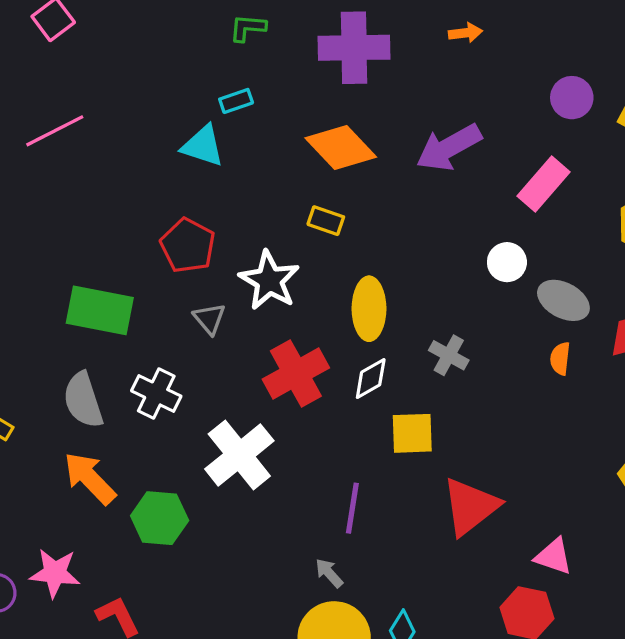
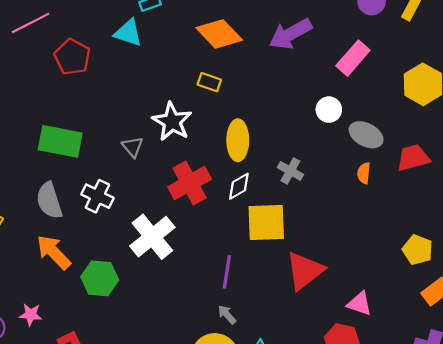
red pentagon: (188, 246) -> (72, 57), moved
yellow square: (412, 433) -> (266, 222), size x1.4
pink star: (55, 573) -> (31, 315), size x0.7
gray arrow: (329, 573) -> (227, 315), moved

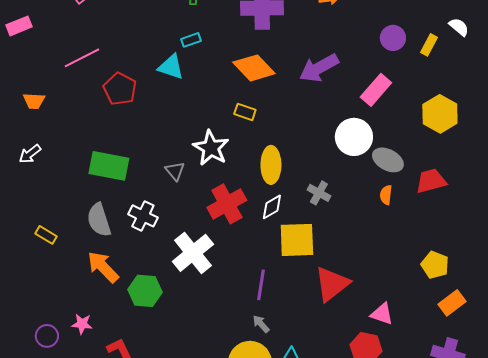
white circle: (329, 110) -> (354, 137), size x1.6

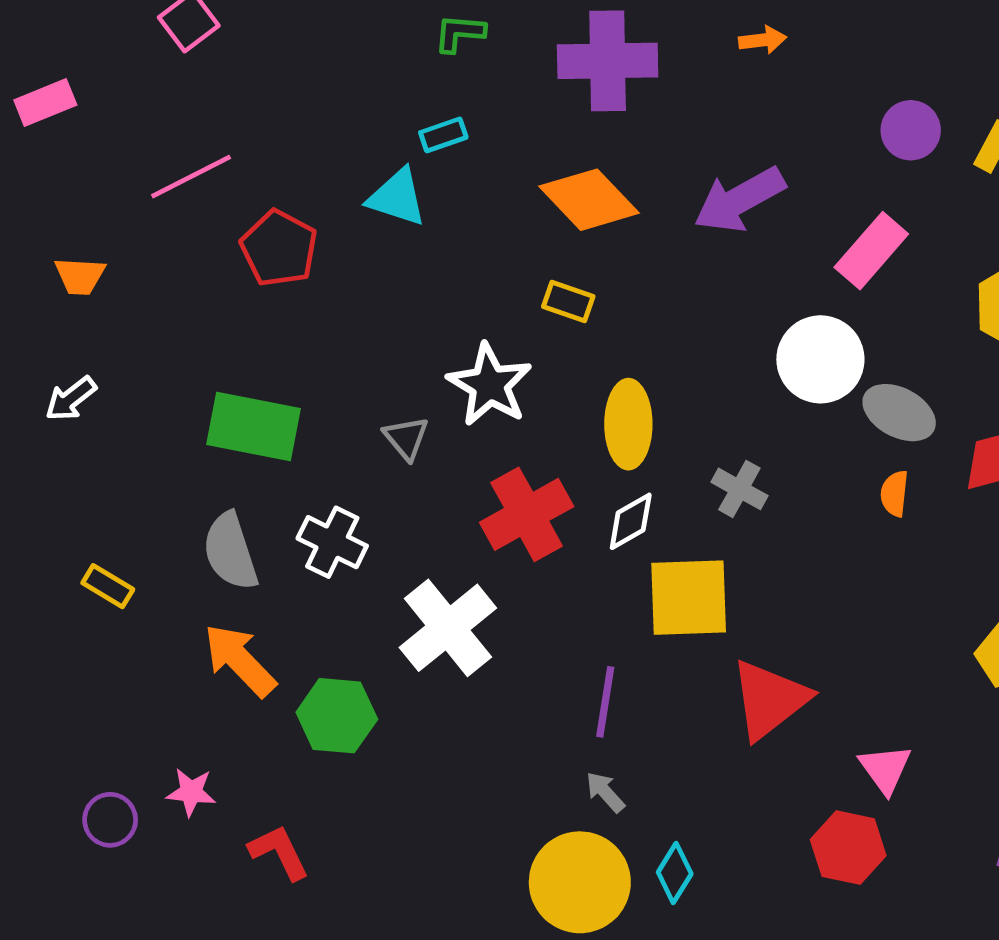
pink triangle: (382, 314) -> (885, 769), turned 35

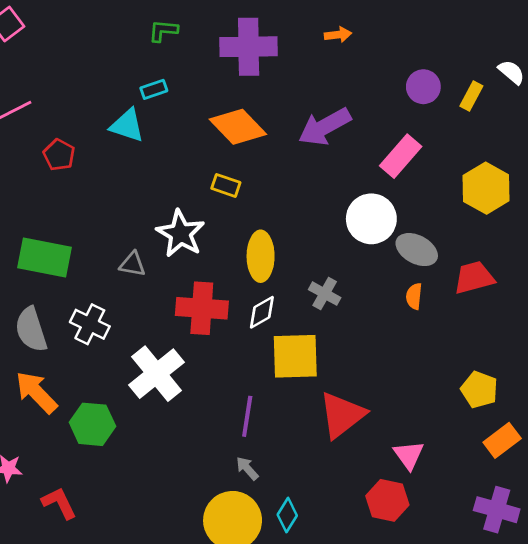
red pentagon: (279, 248) -> (59, 155), size x0.7
gray triangle: (406, 438) -> (132, 264), turned -40
red cross: (527, 514) -> (202, 308), turned 33

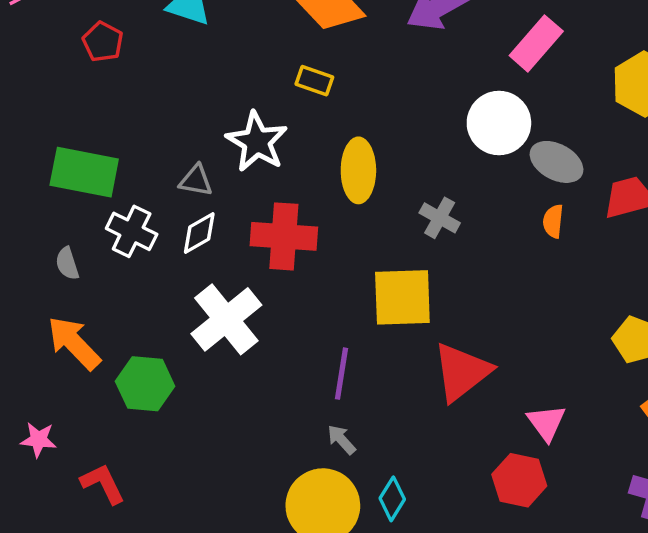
white diamond: (262, 312) -> (199, 233), moved
white cross: (90, 324) -> (132, 231), moved
gray semicircle: (31, 330) -> (67, 264), size x0.6

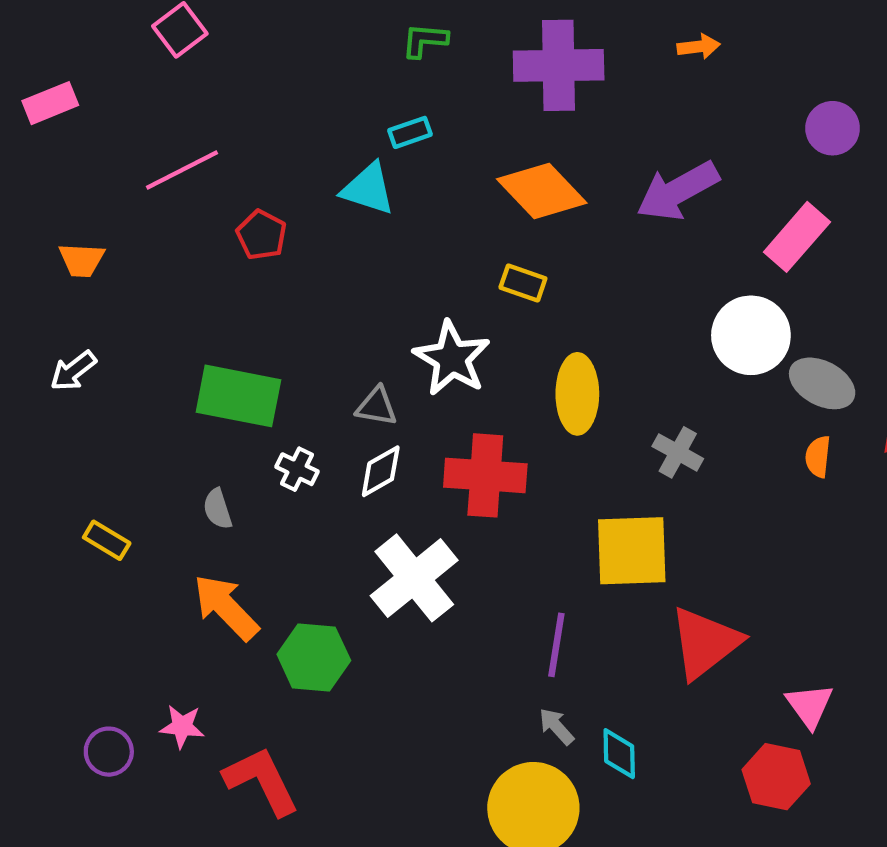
white cross: (132, 231) -> (297, 469), size x0.7
red L-shape: (103, 484) -> (261, 781), size x1.4
cyan diamond: (392, 499) -> (619, 754), moved, turned -33

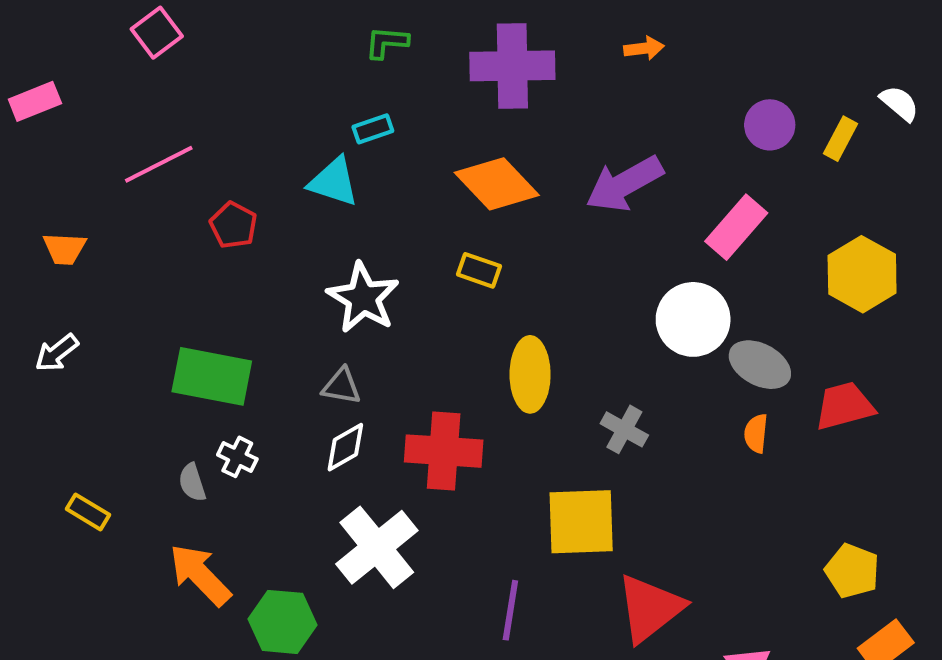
white star: (452, 358) -> (363, 298), moved
white cross: (297, 469) -> (237, 457), moved

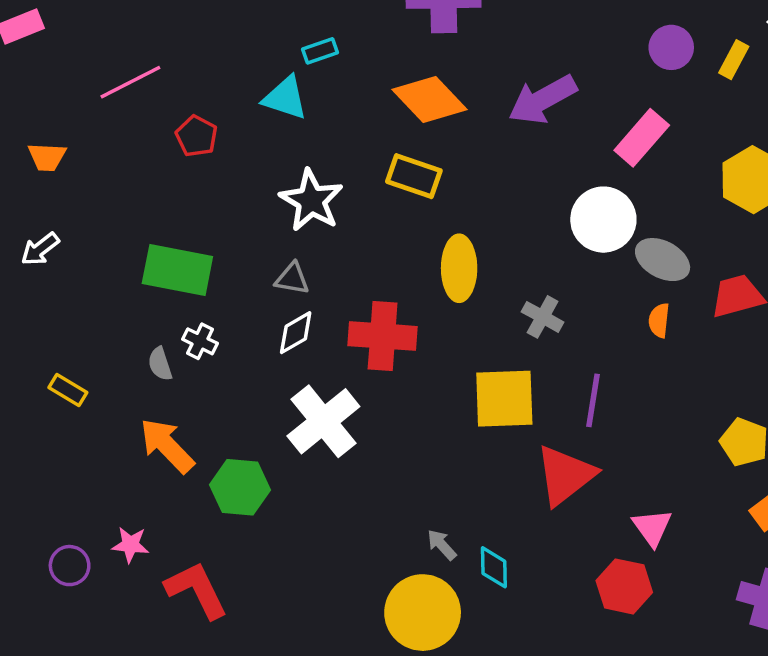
yellow rectangle: (479, 270) -> (414, 176), size x1.4
purple line: (510, 610) -> (593, 400), moved

